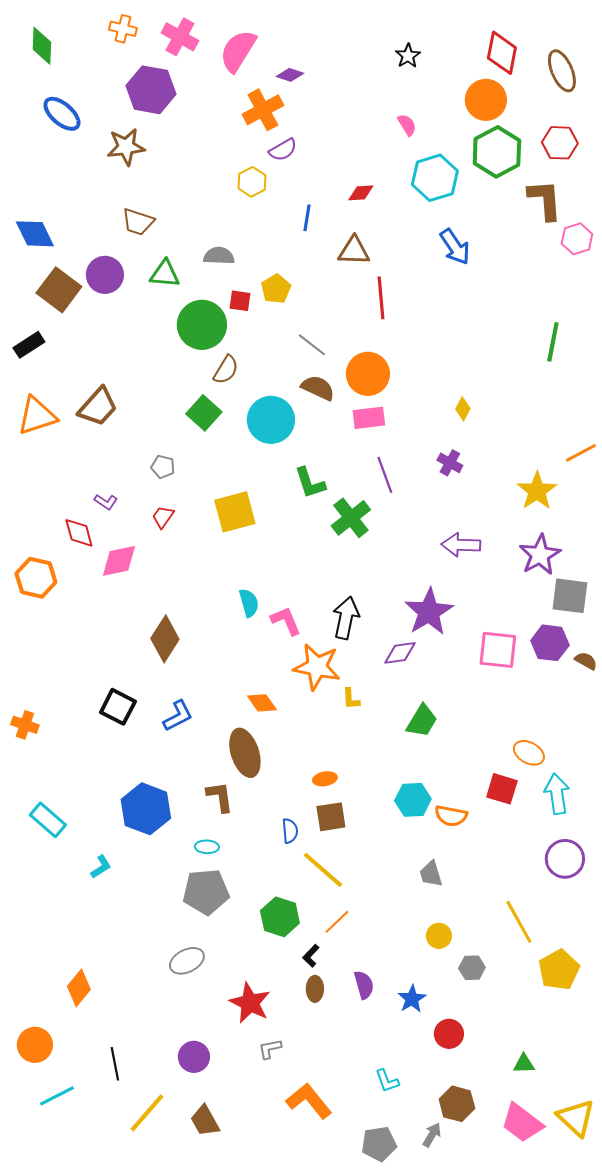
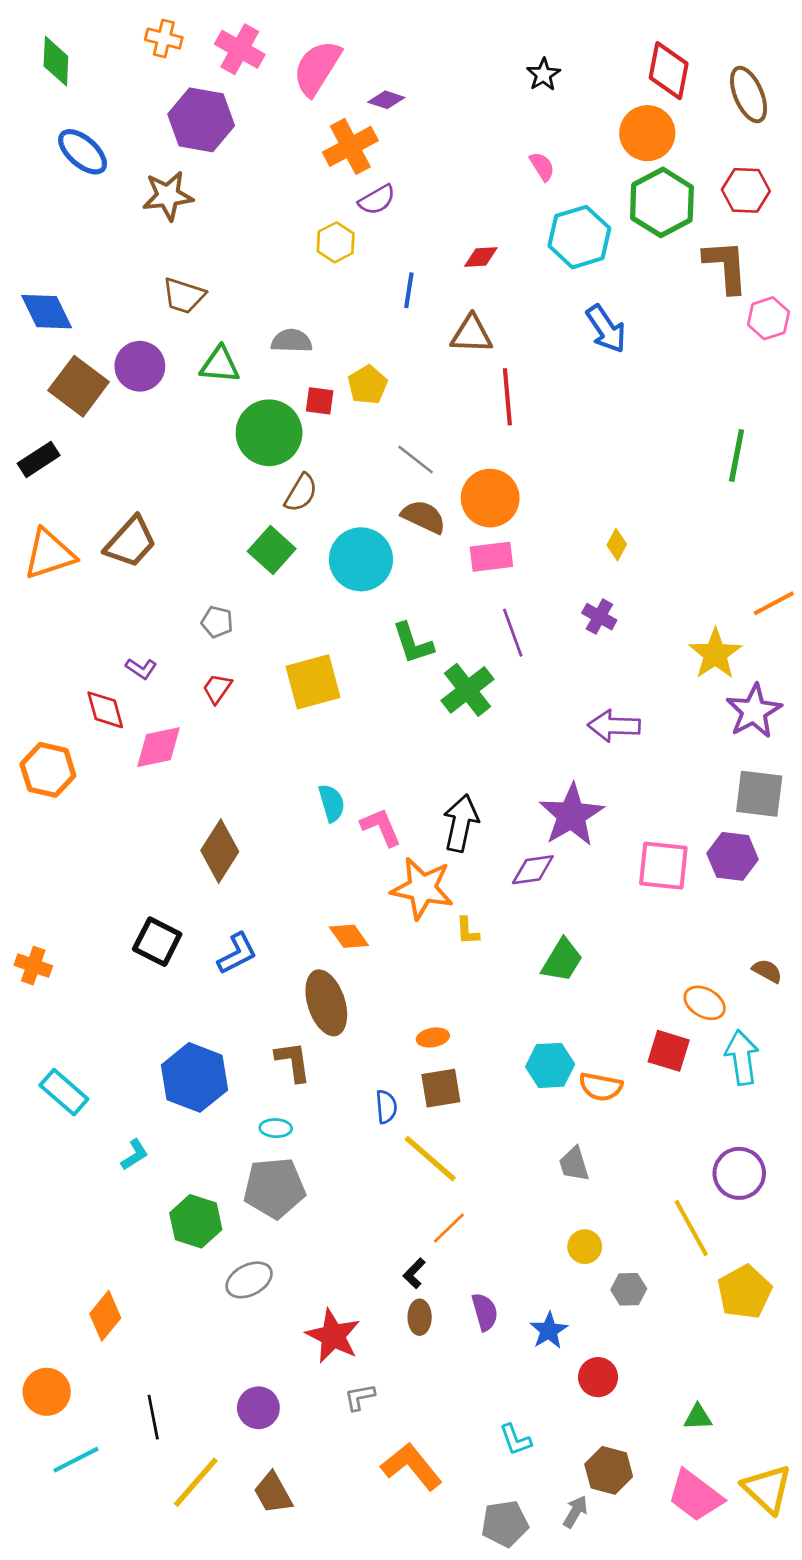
purple star: (540, 555) -> (754, 711), moved
brown semicircle: (586, 661) -> (767, 971), moved
purple circle: (565, 859) -> (739, 1173), moved
green hexagon: (280, 917) -> (196, 1221), moved

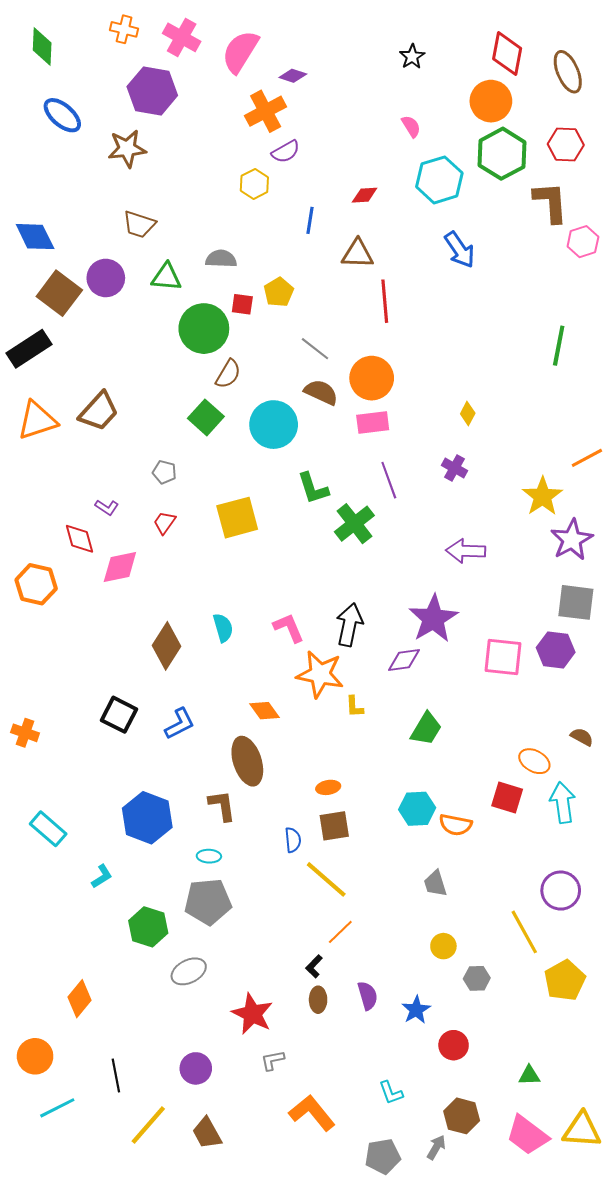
black rectangle: (39, 459) -> (29, 349), size x1.4
cyan semicircle: (332, 803) -> (223, 628), moved
yellow triangle: (767, 1489) -> (582, 1130), turned -39

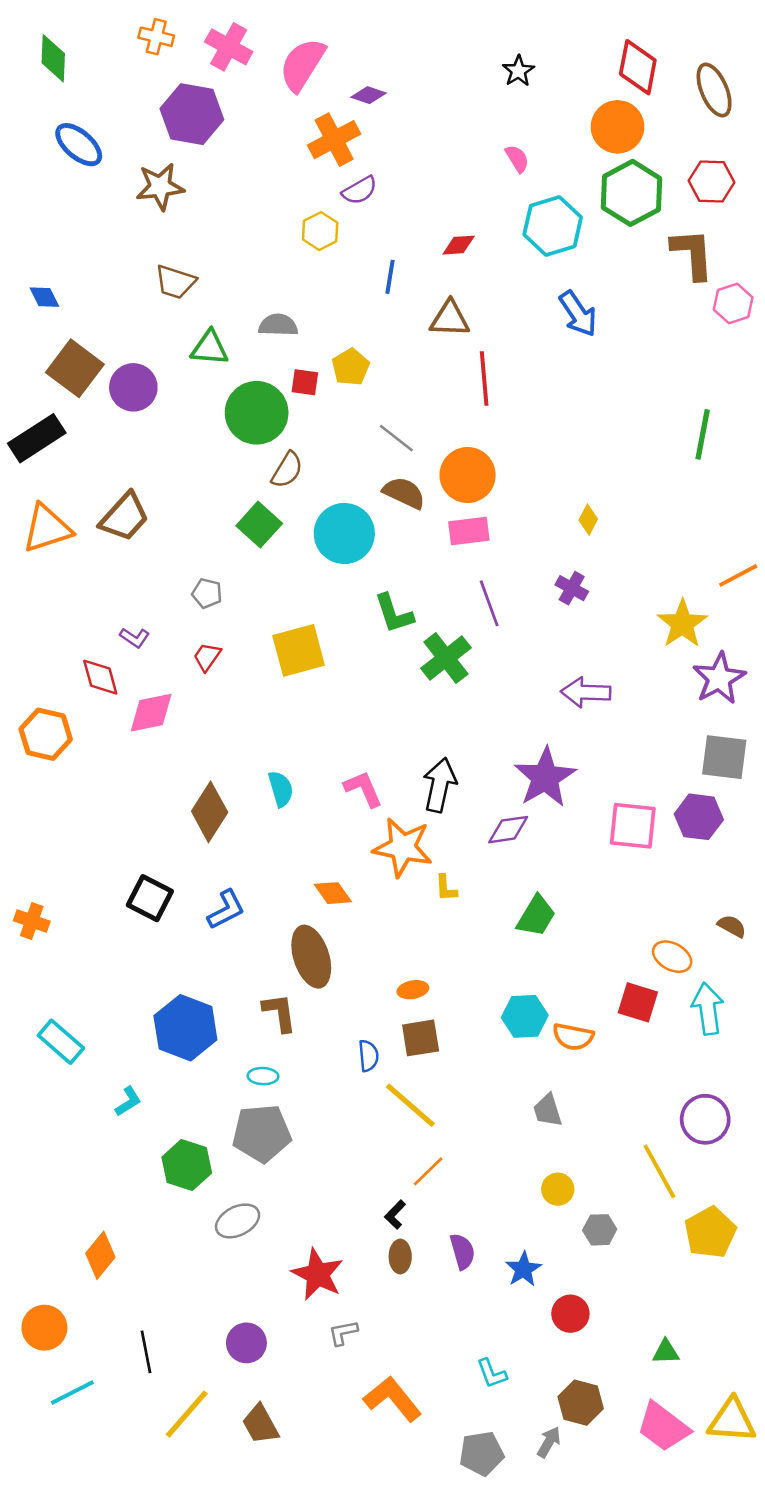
blue diamond: (35, 237) -> (44, 297), size x0.6
purple circle: (106, 278) -> (133, 387), moved

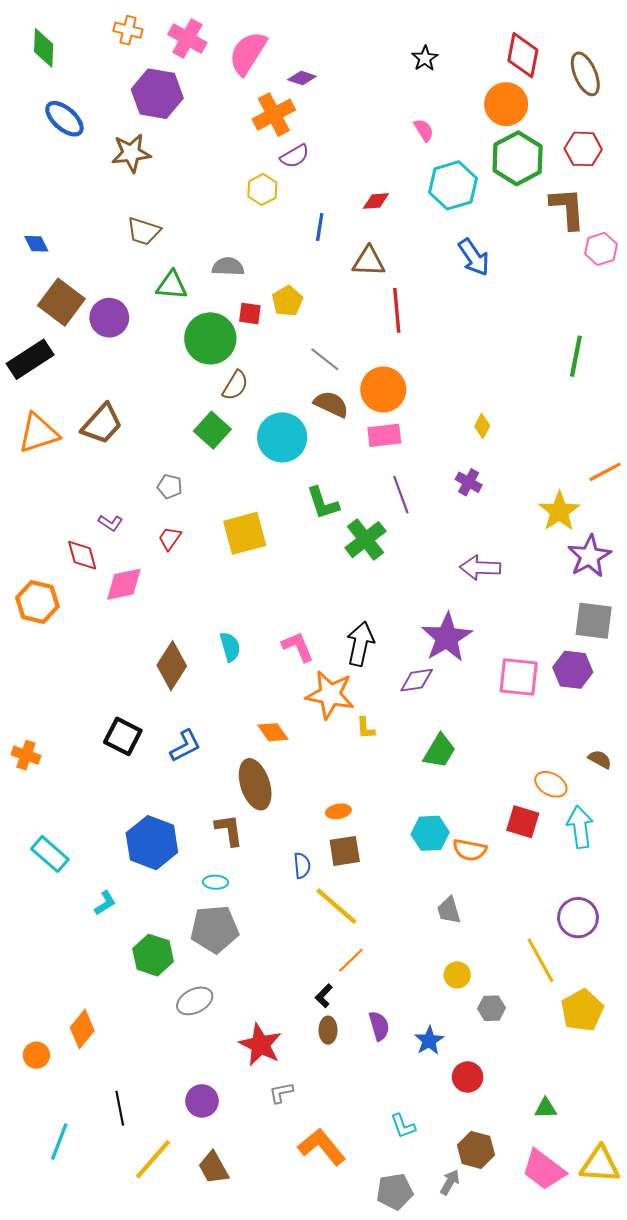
orange circle: (44, 1328) -> (36, 1055), moved, size x0.7
cyan line: (72, 1392) -> (59, 1142), turned -42

